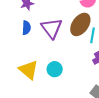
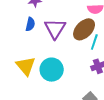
cyan circle: (55, 69) -> (52, 70), size x1.5

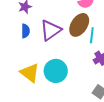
purple triangle: (55, 29) -> (51, 30), turned 35

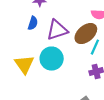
cyan circle: (56, 71) -> (52, 59), moved

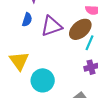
cyan circle: (52, 59) -> (43, 80), moved

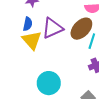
yellow triangle: (19, 61) -> (32, 40), moved

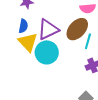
cyan circle: (49, 83) -> (47, 52), moved

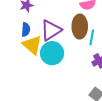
brown ellipse: (77, 29) -> (80, 27), turned -35

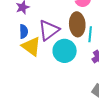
cyan circle: (52, 53) -> (65, 51), moved

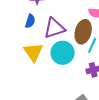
yellow triangle: (31, 46) -> (33, 52), moved

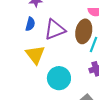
cyan circle: (63, 53) -> (59, 78), moved

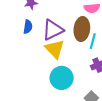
yellow triangle: (35, 55) -> (55, 49), moved

